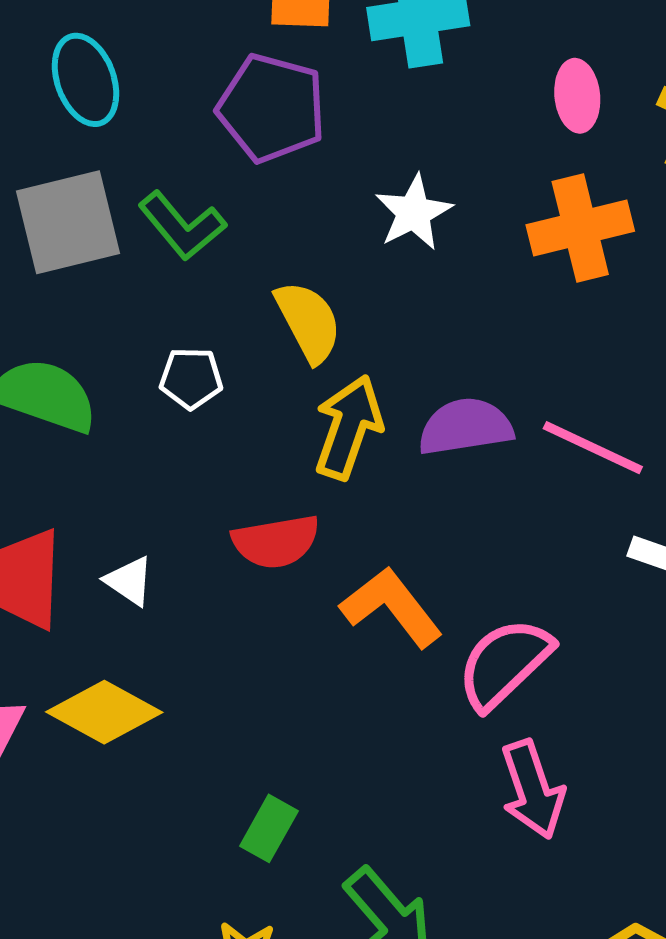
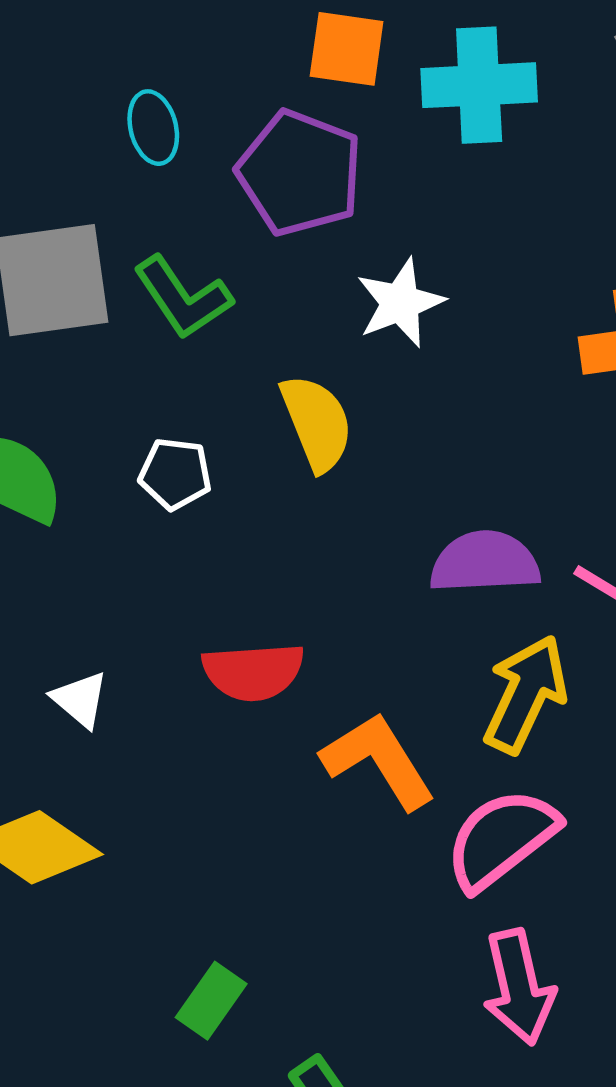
cyan ellipse: (86, 80) -> (153, 128), moved, size x0.7
white star: (414, 213) -> (400, 303), moved
yellow arrow: (348, 427) -> (525, 694), moved

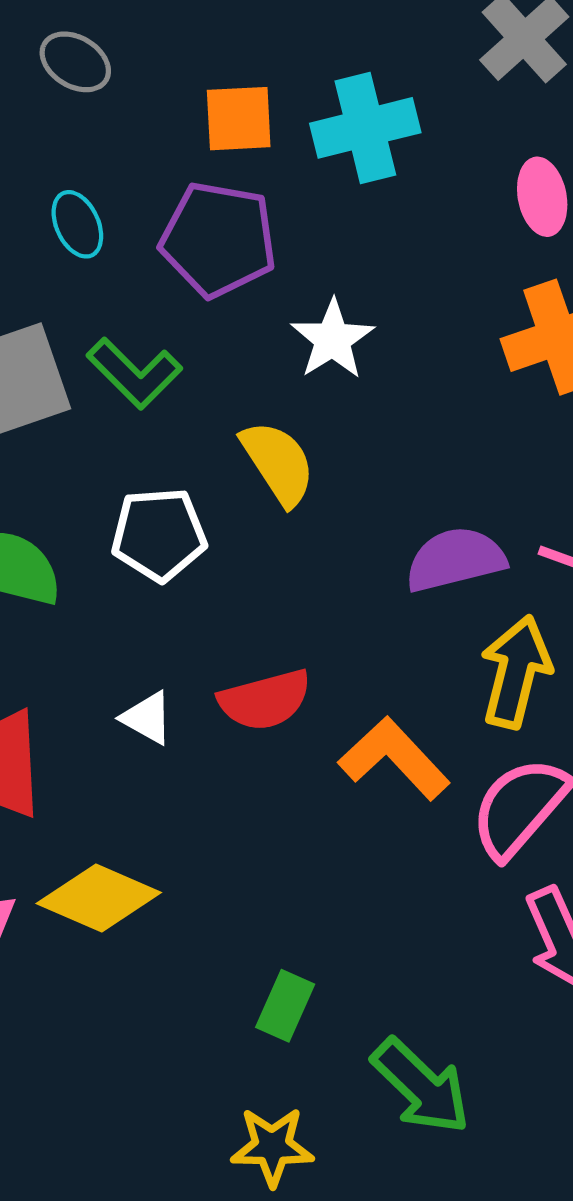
white pentagon: (175, 474) -> (159, 534), size x1.4
white triangle: (80, 700) -> (147, 718), moved

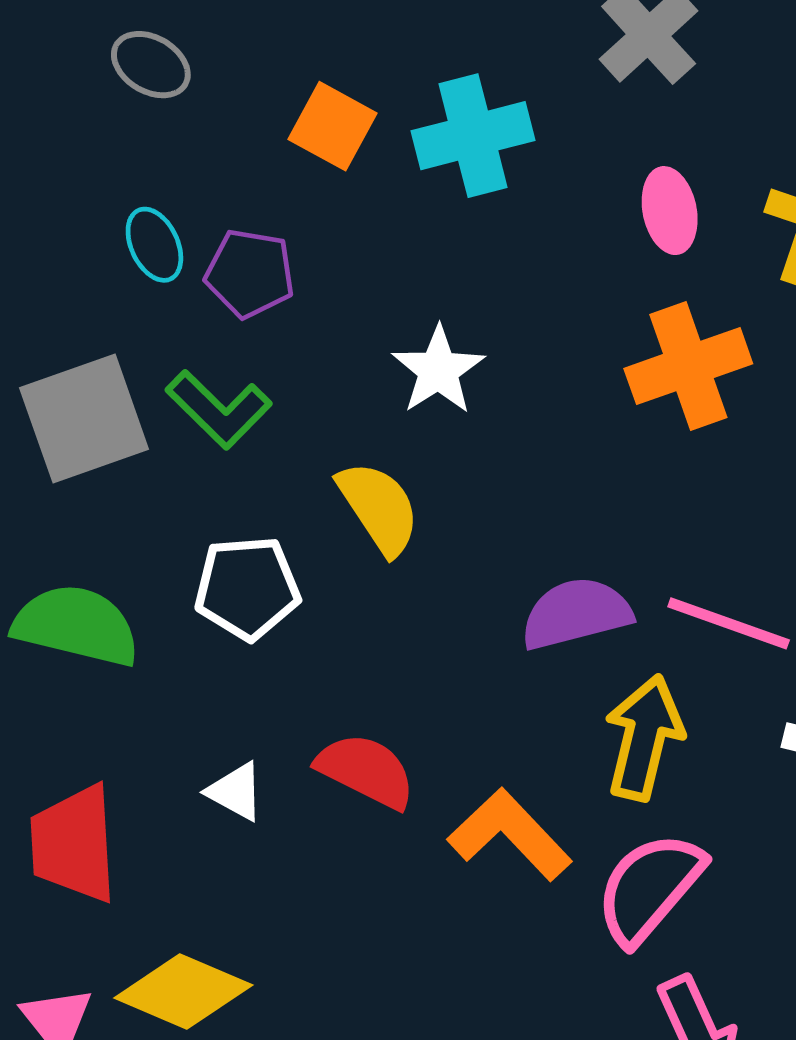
orange square: (239, 119) -> (332, 126), turned 32
purple pentagon: (218, 239) -> (250, 273), moved, size x0.7
red semicircle: (265, 700) -> (366, 771), turned -138

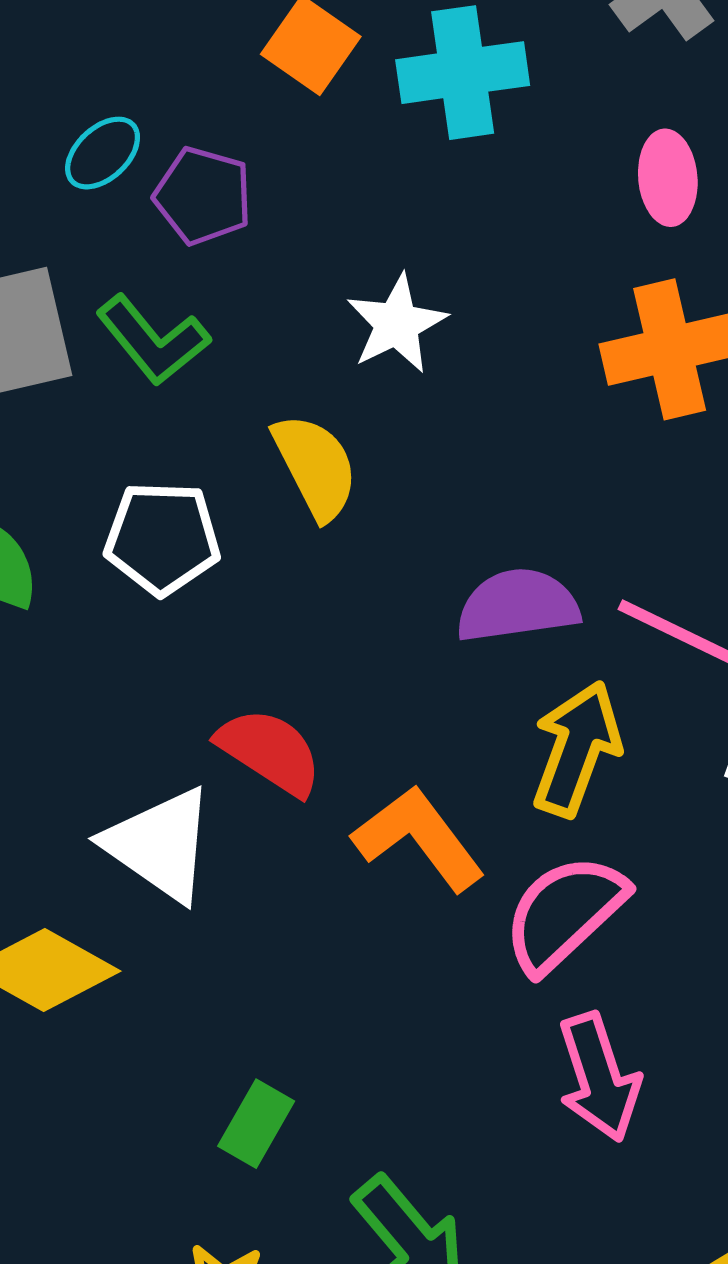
cyan ellipse: (154, 245) -> (103, 153), turned 66
white triangle: (236, 792) -> (160, 845), moved, size x1.8

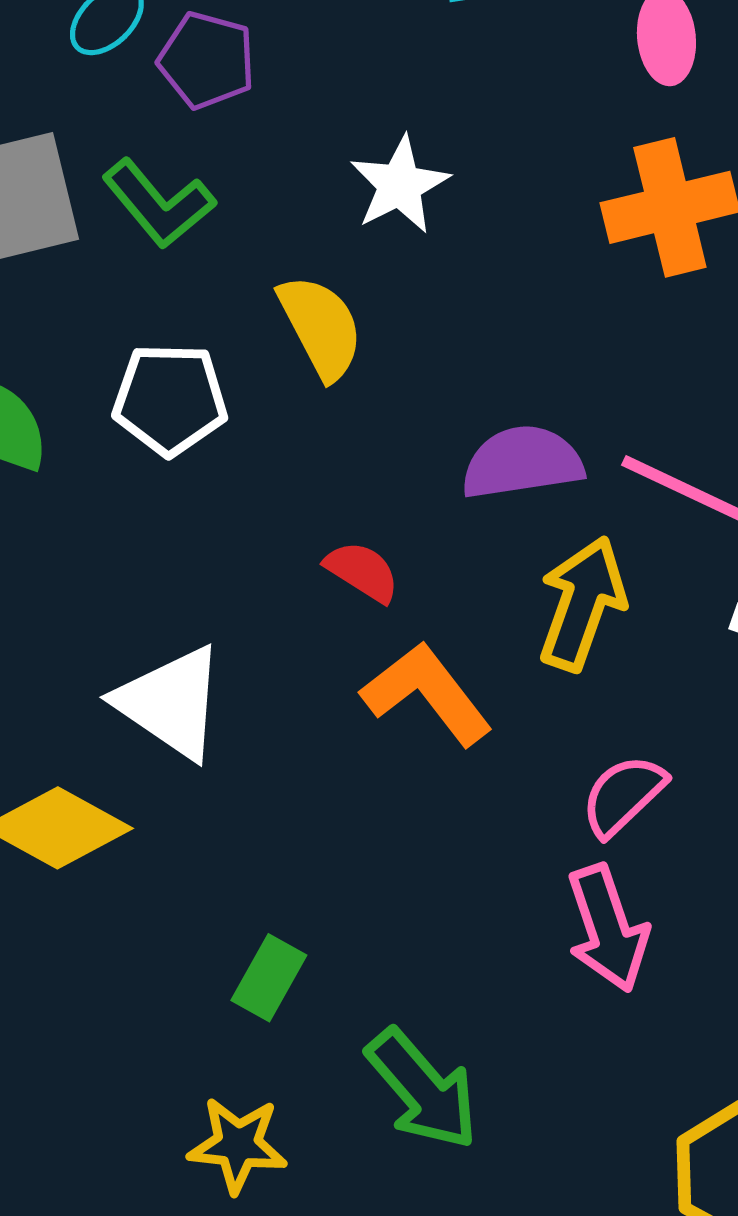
red semicircle: (270, 751) -> (362, 572), moved, size x0.7
pink semicircle: (564, 913) -> (623, 795), moved, size x0.7

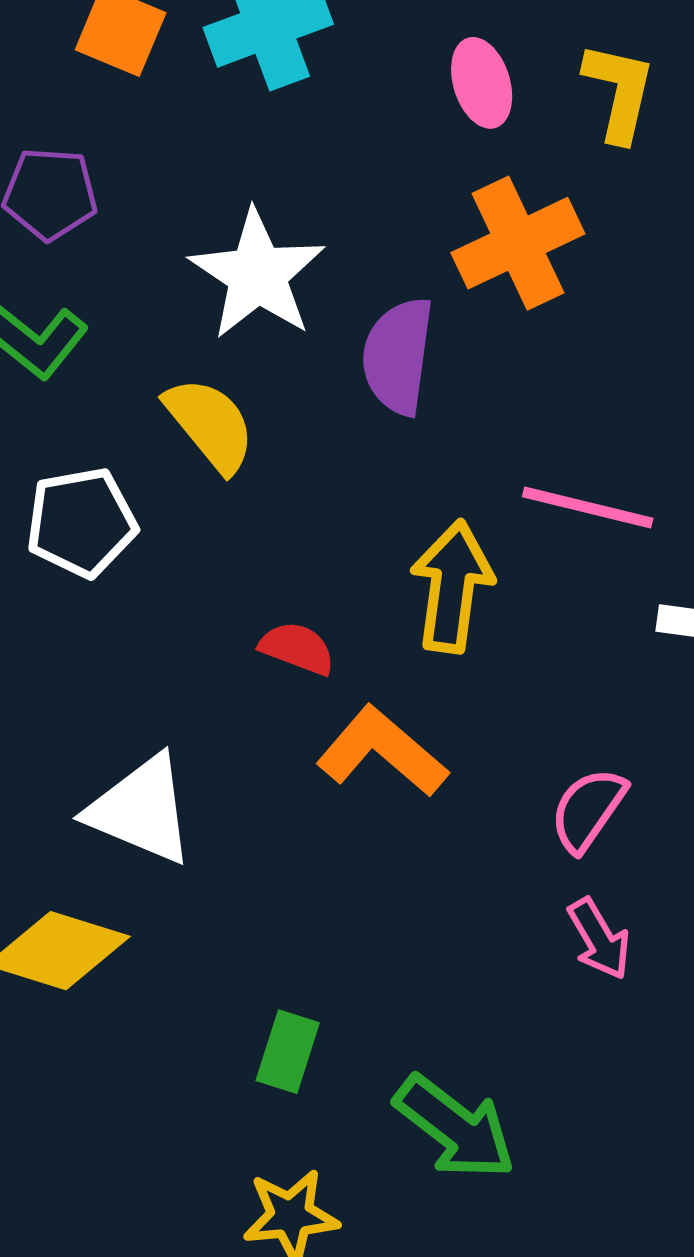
white star: (400, 185) -> (257, 274), size x1.4
purple semicircle: (522, 462) -> (398, 356), moved, turned -62
yellow arrow: (582, 603) -> (452, 586), moved
pink arrow: (608, 928) -> (599, 939), size x0.7

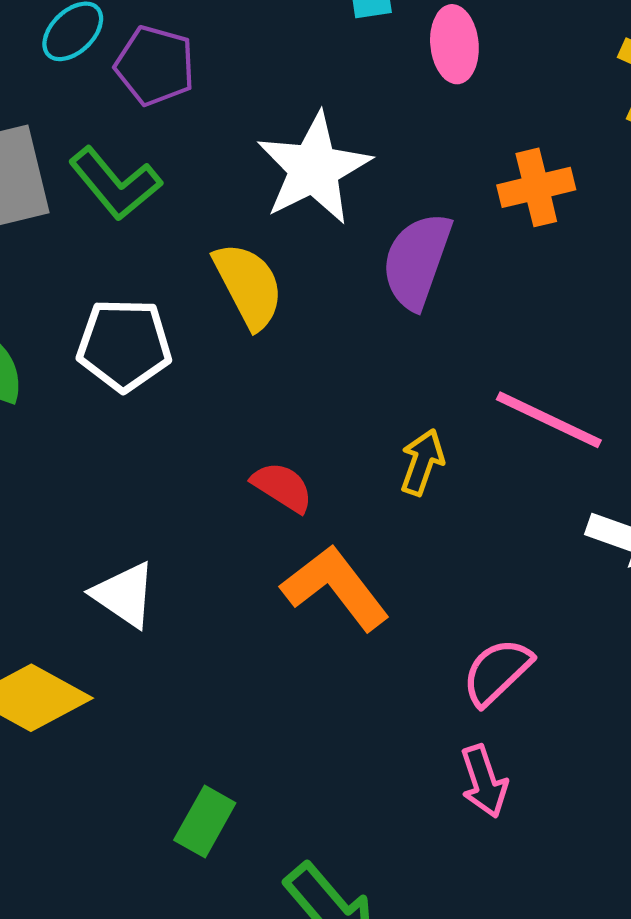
pink ellipse: (482, 83) -> (454, 44), moved
orange cross: (518, 243) -> (536, 187), size x0.7
yellow arrow: (452, 586) -> (422, 462), size x0.6
white triangle: (141, 810) -> (124, 595), size x0.7

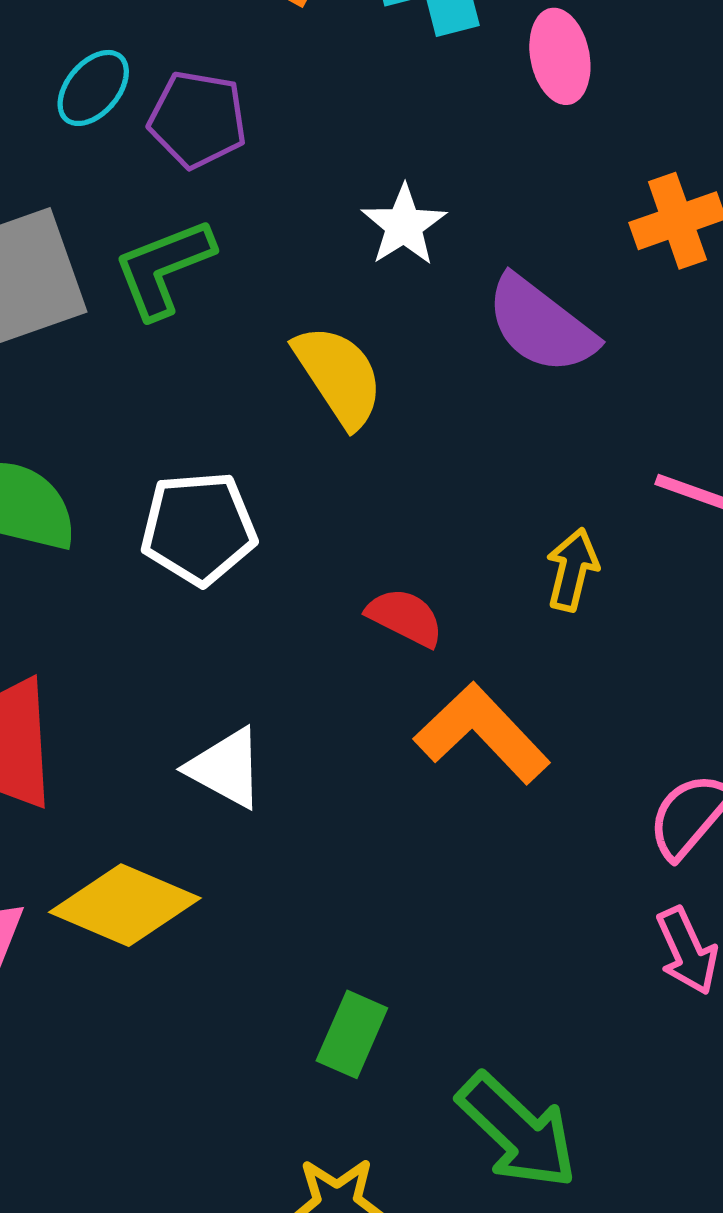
white star: (314, 169) -> (404, 225), size x0.6
green L-shape: (115, 184) -> (164, 268), turned 114
purple semicircle: (417, 261) -> (541, 325), turned -66
white pentagon: (124, 345) -> (199, 528), moved

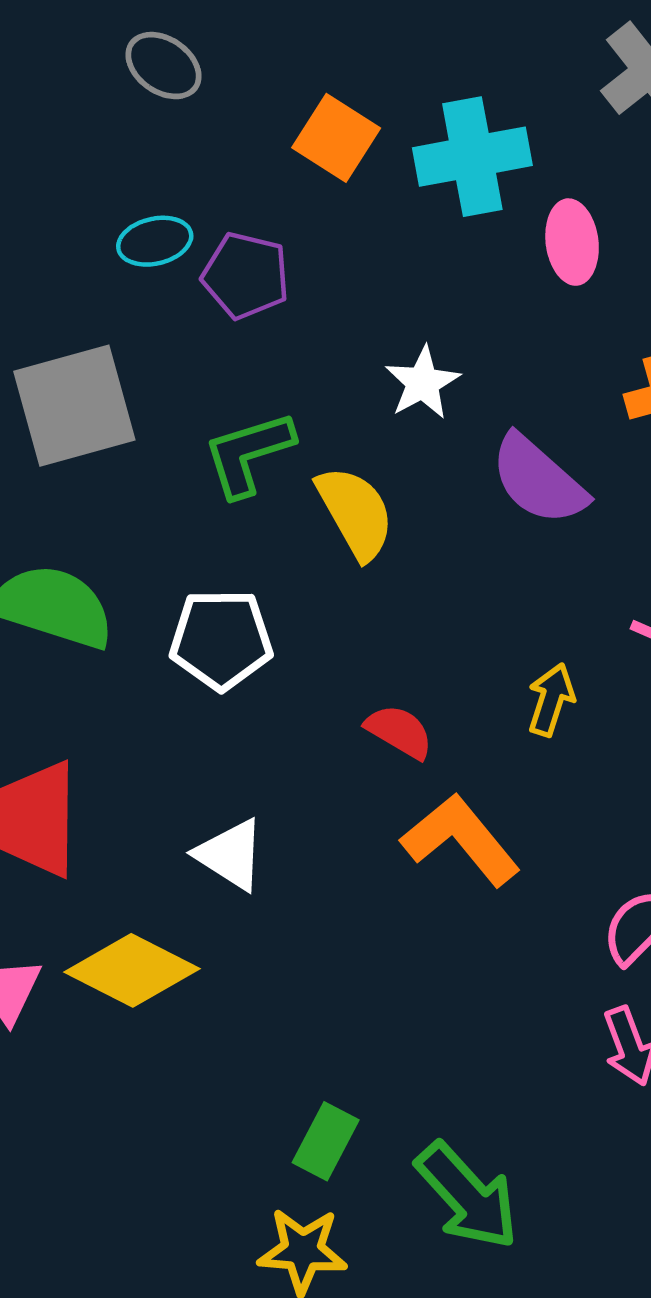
cyan ellipse: (93, 88) -> (155, 241), turned 32
green L-shape: (164, 268) -> (248, 454), moved
green rectangle: (352, 1034) -> (326, 1141), moved

